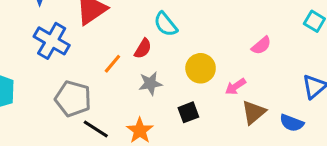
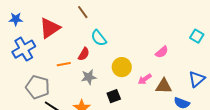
blue cross: (52, 41) -> (24, 49), turned 30
orange line: (112, 64) -> (64, 64), turned 40
brown triangle: (254, 112) -> (164, 86), moved, turned 42

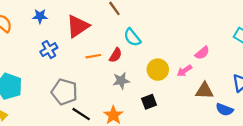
blue cross: (24, 49) -> (49, 50), size x0.7
orange line: (64, 64) -> (93, 56), moved
pink arrow: (145, 79) -> (184, 71), moved

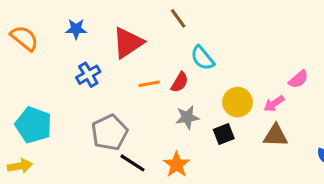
brown triangle: (204, 91) -> (276, 136), moved
gray pentagon: (64, 92) -> (110, 133), turned 30
black square: (149, 102) -> (224, 134), moved

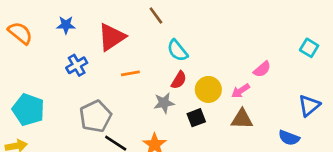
red semicircle: (180, 82) -> (179, 80), moved

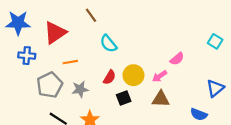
blue star: (66, 25) -> (18, 23), size x1.6
blue cross: (77, 65) -> (27, 56), turned 35
red semicircle: (179, 80) -> (109, 77), moved
gray star: (164, 103) -> (80, 89), moved
gray pentagon: (95, 116) -> (50, 85), moved

